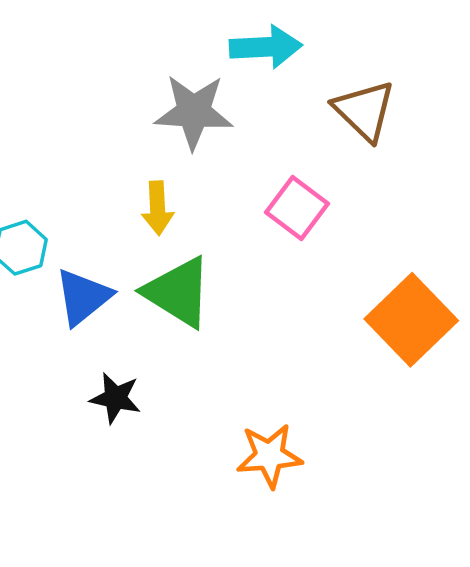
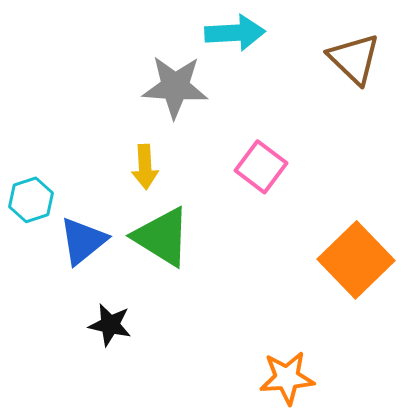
brown triangle: (364, 111) -> (354, 59), moved
orange star: (269, 456) -> (287, 378), moved

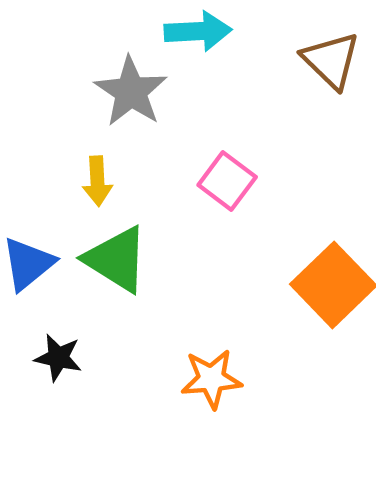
gray star: (175, 87) -> (131, 92), turned 30
orange star: (287, 378) -> (211, 379), moved

